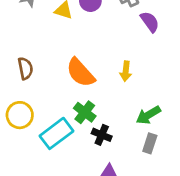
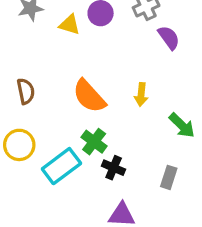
green arrow: (148, 115) -> (182, 125), moved, turned -105

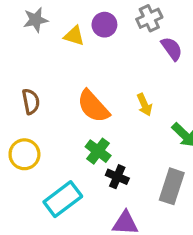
yellow arrow: (141, 95) -> (144, 105), turned -30
cyan rectangle: (61, 166) -> (63, 199), moved
gray rectangle: (169, 177) -> (172, 186), size x1.5

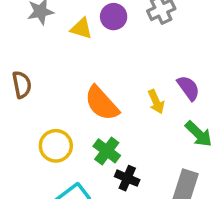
purple semicircle: (172, 49) -> (188, 88), moved
brown semicircle: (31, 101) -> (22, 85), moved
yellow circle: (24, 154) -> (56, 146), moved

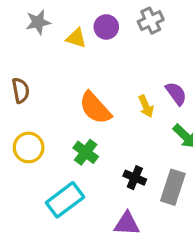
yellow circle: (56, 146) -> (29, 147), moved
green cross: (107, 151) -> (86, 152), moved
black cross: (127, 178) -> (135, 178), moved

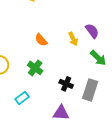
orange semicircle: (95, 108) -> (41, 40), size x0.6
cyan rectangle: (65, 200) -> (22, 98), size x0.6

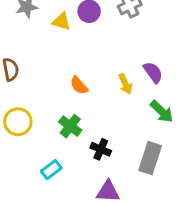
black cross: (66, 84) -> (101, 149), moved

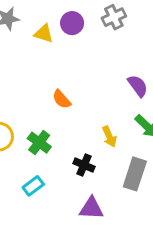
yellow arrow: (125, 84) -> (109, 137), moved
green cross: (70, 126) -> (39, 143), moved

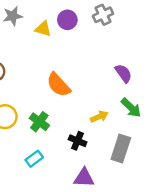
orange semicircle: (62, 99) -> (58, 85), size x1.5
yellow arrow: (109, 137) -> (99, 117), turned -90

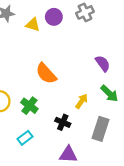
yellow arrow: (99, 117) -> (82, 101), turned -32

